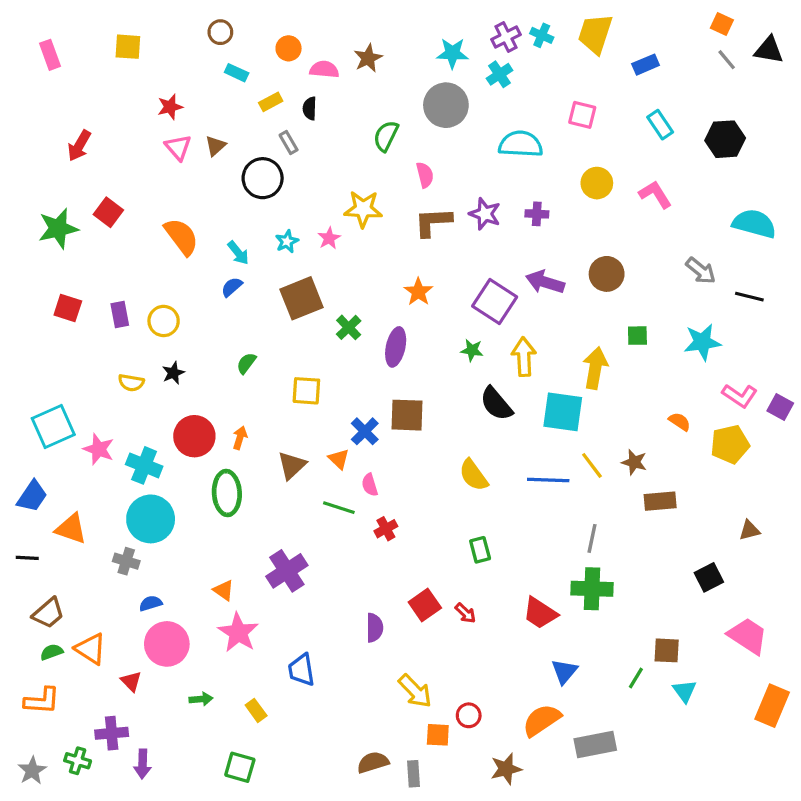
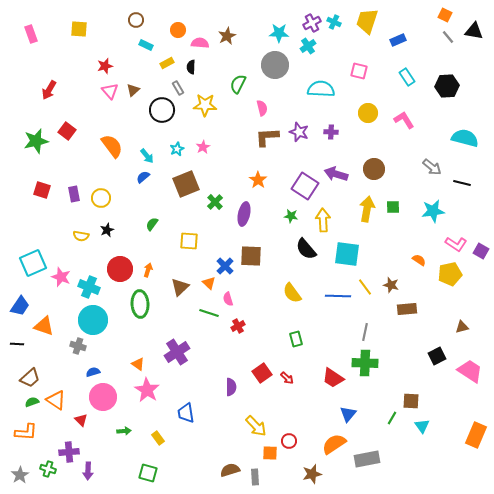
yellow star: (363, 209) -> (205, 105), moved
yellow arrow: (595, 368) -> (367, 209), moved
pink trapezoid: (748, 636) -> (470, 371), moved

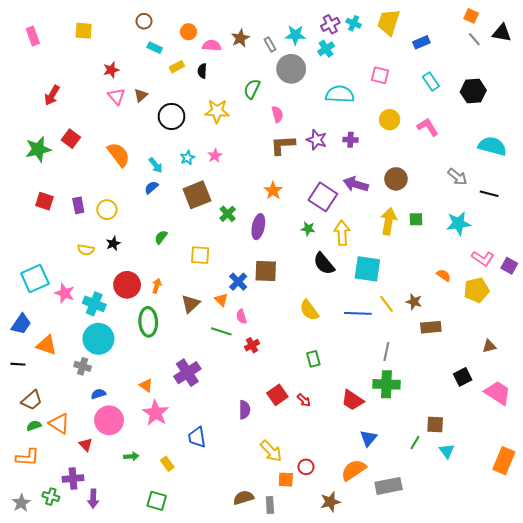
gray rectangle: (178, 88) -> (270, 44), moved

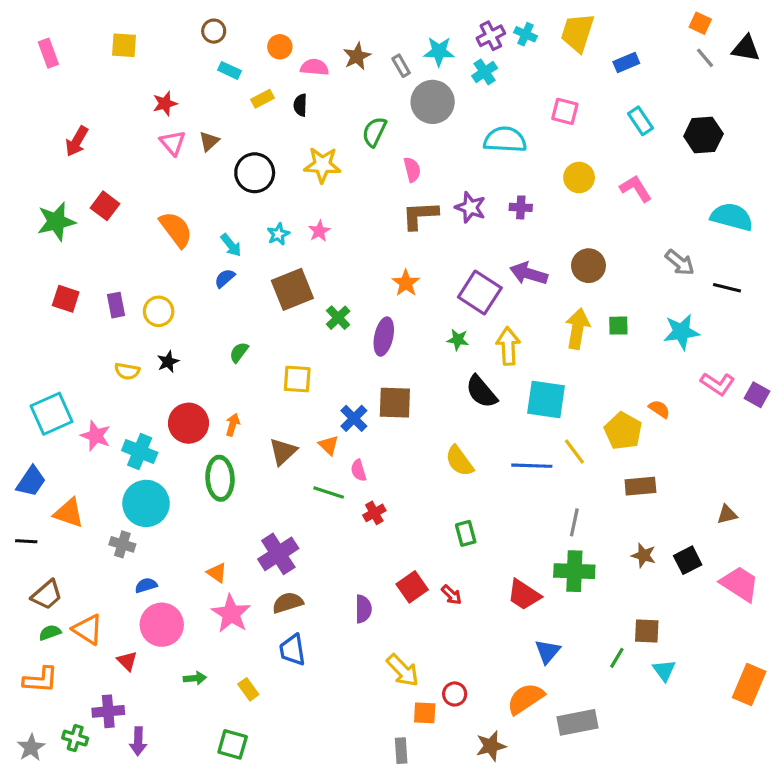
yellow pentagon: (476, 290) -> (623, 431), moved, turned -30
brown star: (414, 302) -> (644, 555), moved
brown semicircle: (244, 498) -> (288, 603), moved

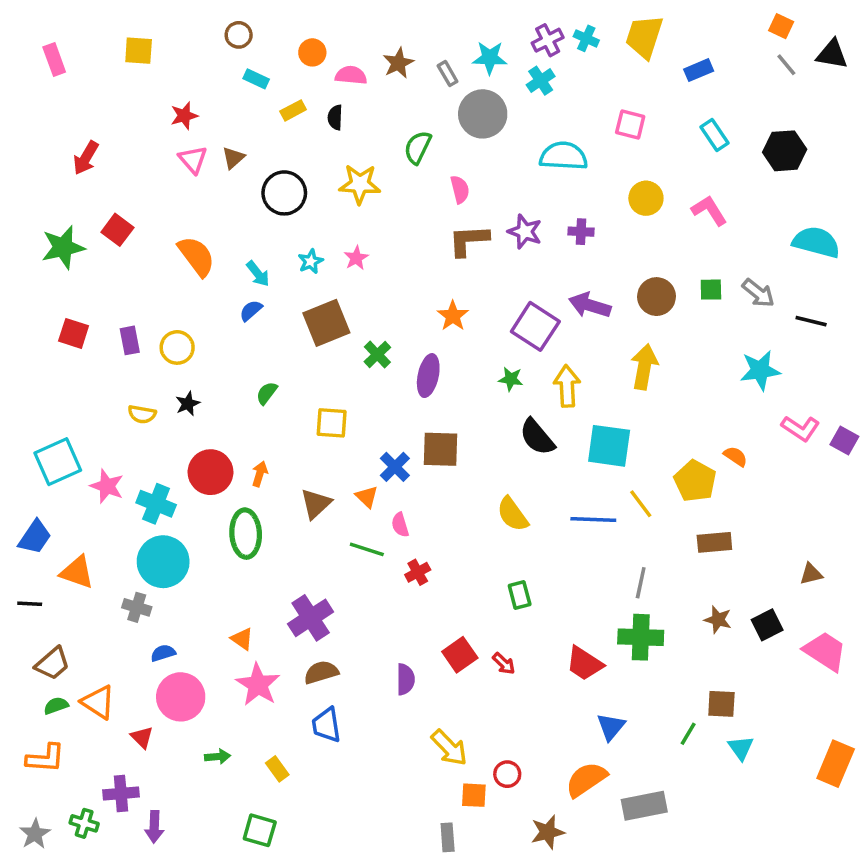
green square: (618, 326) -> (711, 290), moved

